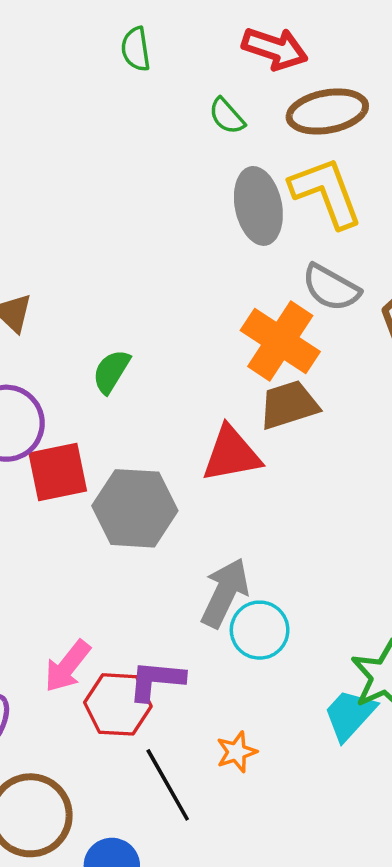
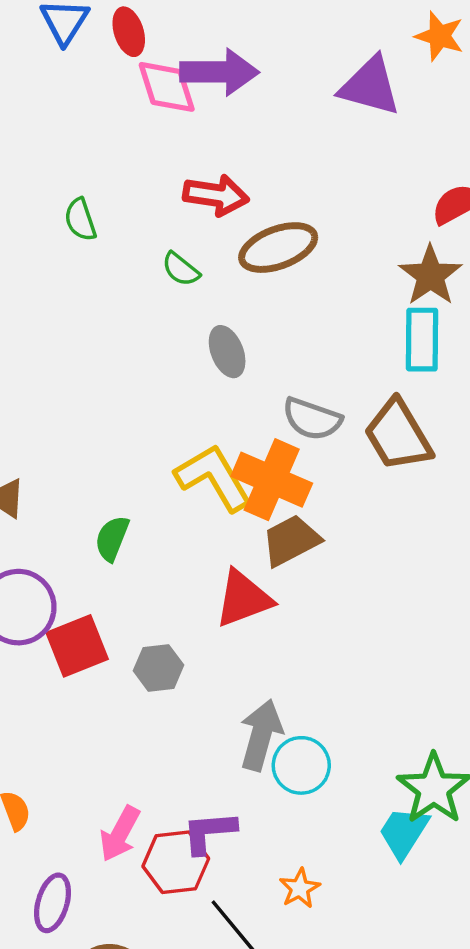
yellow L-shape: (326, 192) -> (214, 478), moved
gray ellipse: (258, 206) -> (227, 352), size x0.7
gray hexagon: (135, 508) -> (159, 668), size x0.6

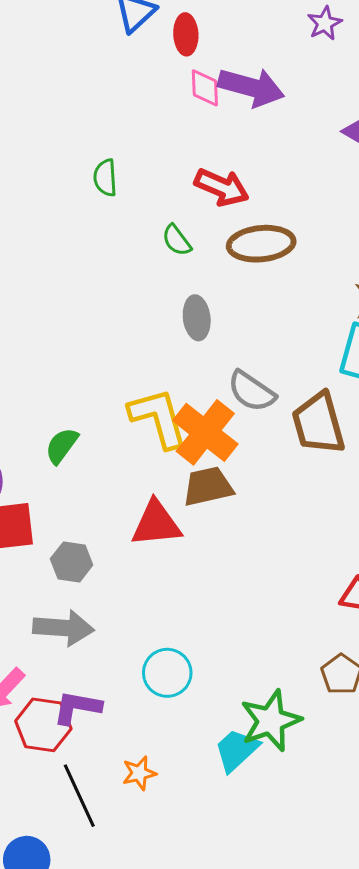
pink diamond: (167, 87) -> (205, 88), size x0.7
gray arrow: (261, 735) -> (63, 628), moved, turned 64

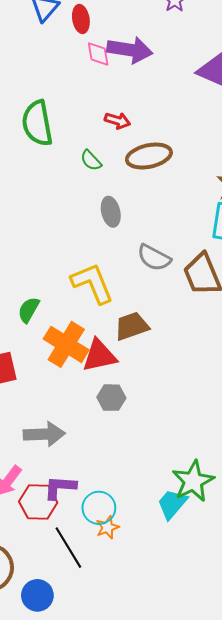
green semicircle: (105, 178) -> (37, 123), size x1.8
red arrow: (222, 187) -> (117, 121), size x0.7
orange cross: (205, 432) -> (66, 344), moved
gray hexagon: (72, 562) -> (111, 398), moved
cyan circle: (167, 673) -> (99, 508), moved

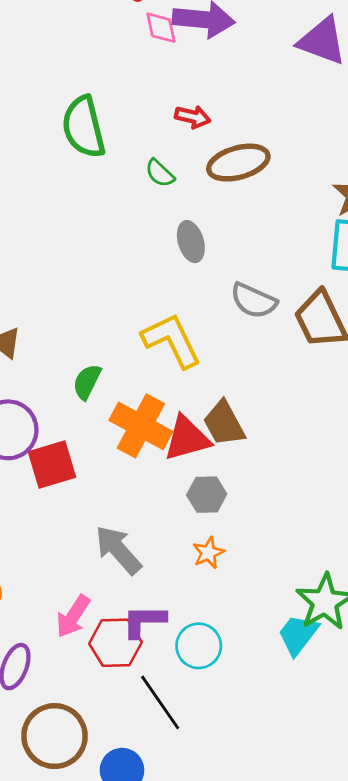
brown trapezoid: (132, 326) -> (224, 423), moved, turned -96
gray arrow: (44, 434) -> (118, 550), turned -126
orange star: (107, 527) -> (208, 553), moved

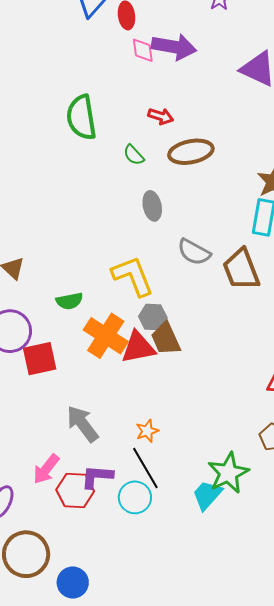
green semicircle: (87, 382) -> (69, 301), turned -132
gray hexagon: (207, 495) -> (153, 317), moved
black line: (160, 702) -> (145, 468), moved

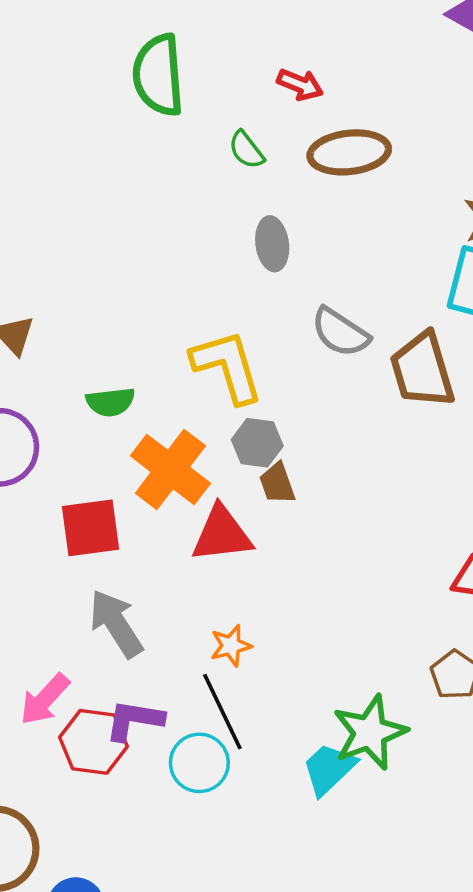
brown trapezoid: (166, 339) -> (277, 483), size x0.7
red triangle: (138, 347) -> (222, 534), moved
red square: (40, 359) -> (90, 528), moved

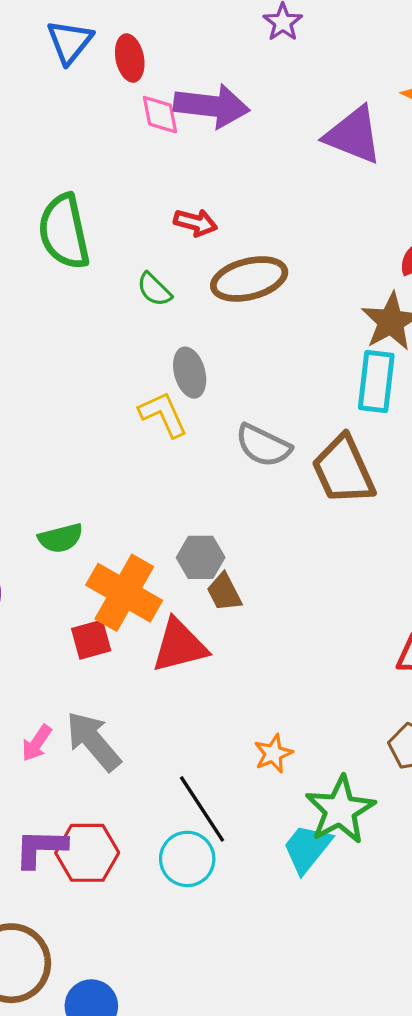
yellow L-shape: (227, 366) -> (163, 414), moved, size x0.7
red square: (90, 528) -> (91, 640), moved, size x0.7
orange star: (231, 646) -> (273, 754), moved
pink arrow: (45, 699) -> (37, 743), moved, size x0.7
purple L-shape: (134, 720) -> (41, 848), moved

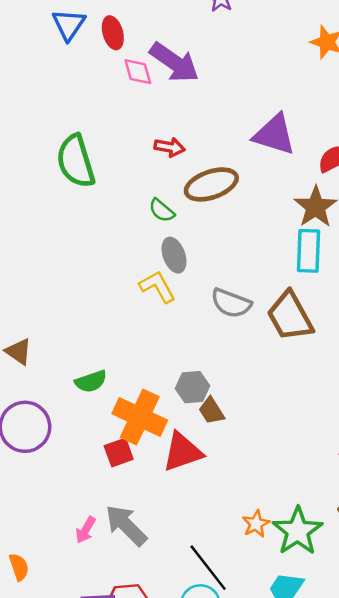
purple arrow: (212, 106) -> (174, 62), turned 33
purple triangle: (353, 135) -> (274, 135), moved
green semicircle: (154, 289) -> (162, 210), moved
green star: (340, 810) -> (298, 531), moved

